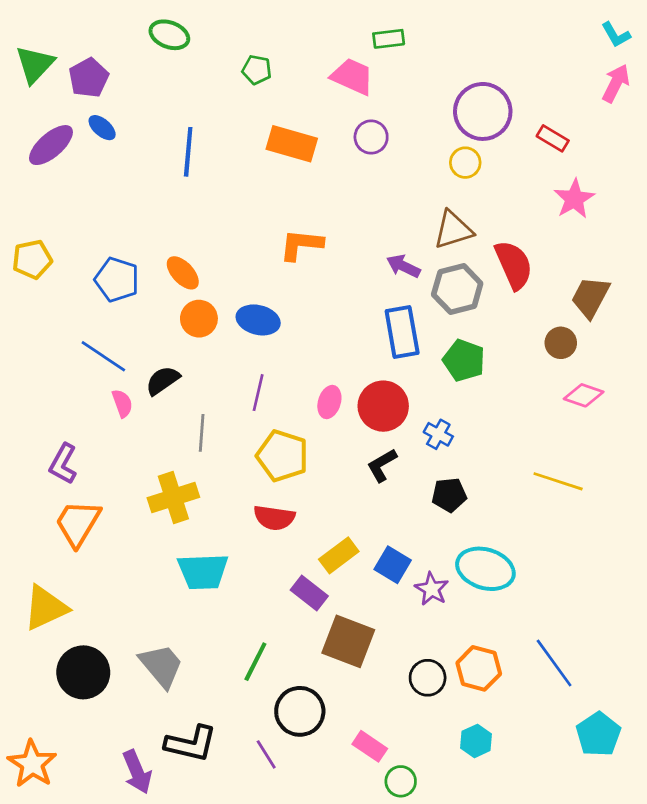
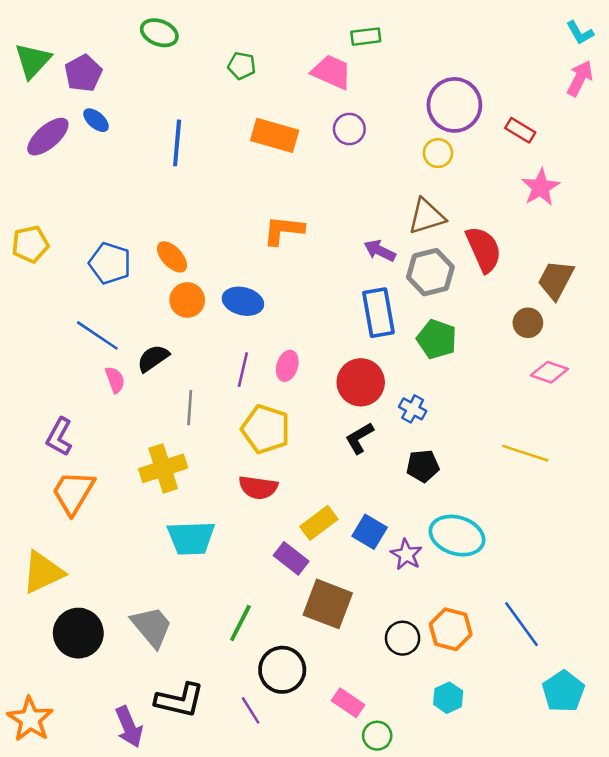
pink ellipse: (329, 402) -> (287, 366), moved

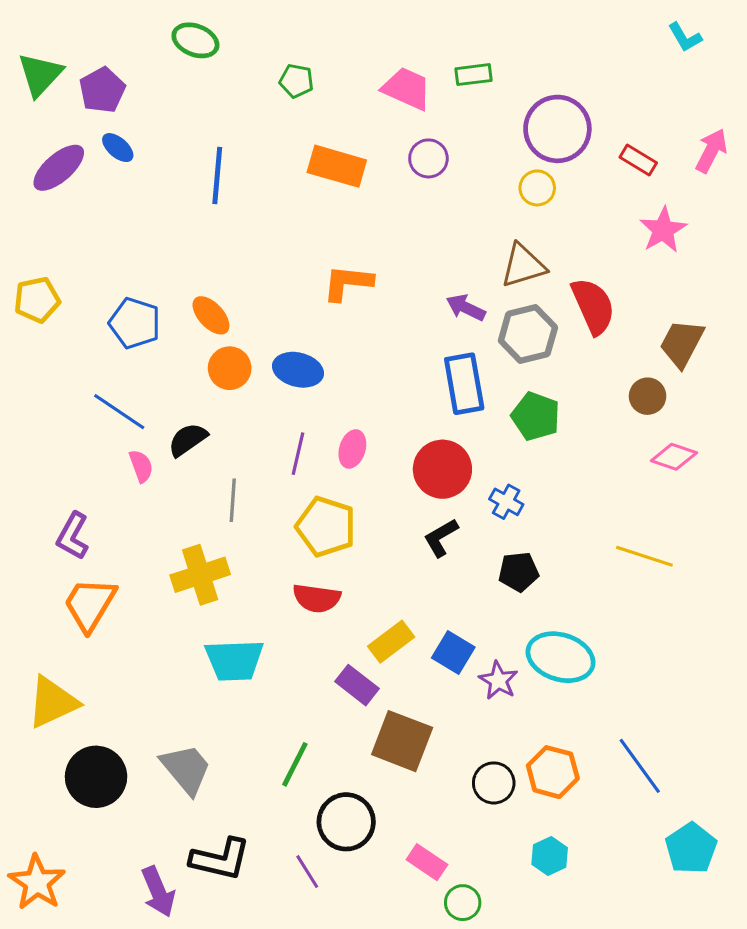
cyan L-shape: (580, 33) -> (685, 37), moved
green rectangle: (366, 37) -> (474, 75), moved
pink arrow: (580, 78) -> (711, 151), moved

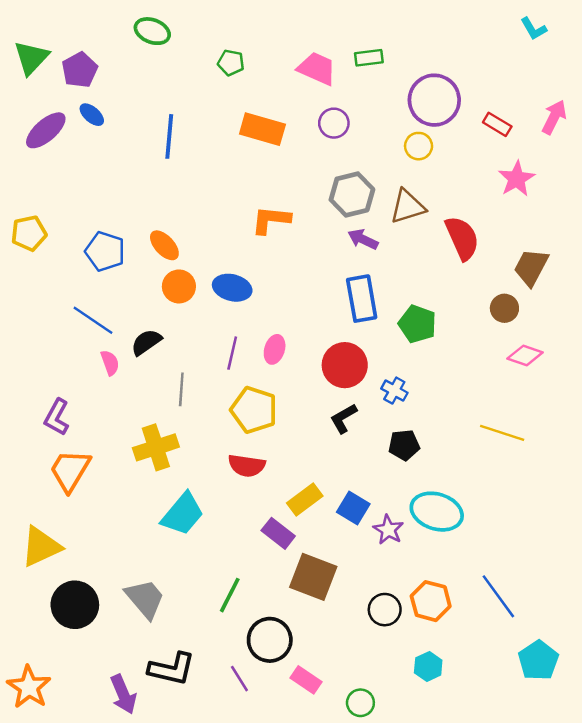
gray hexagon: (528, 334) -> (352, 194), moved
cyan trapezoid: (234, 660) -> (183, 514), turned -48
pink rectangle: (427, 862) -> (306, 680), moved

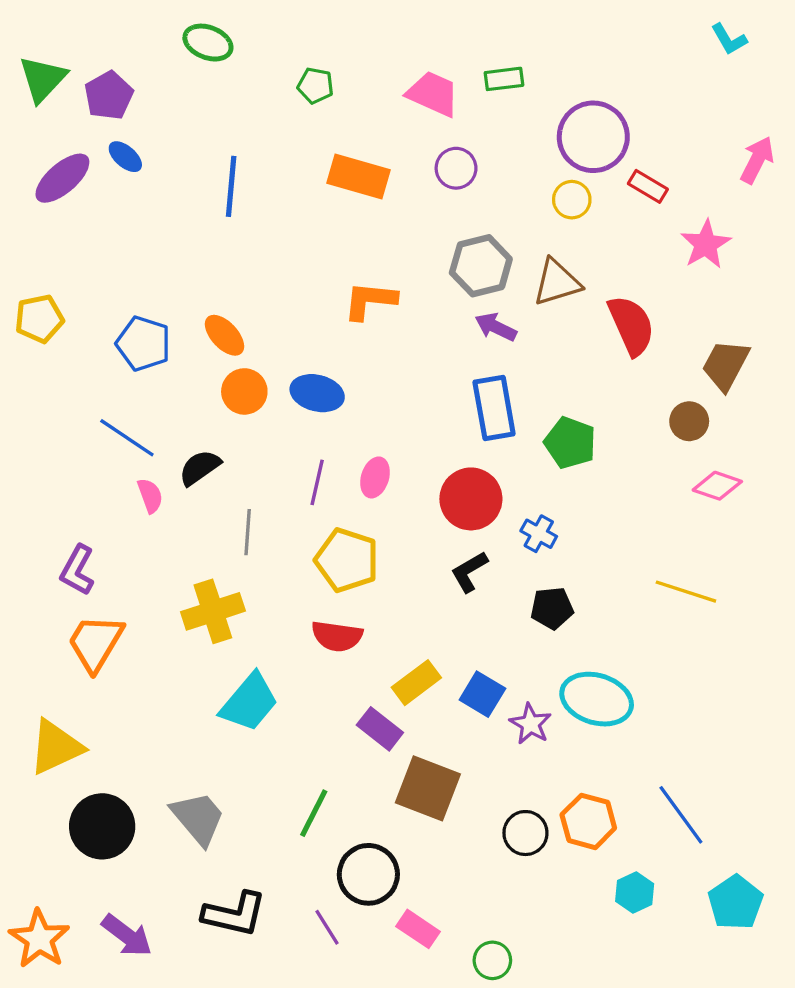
red rectangle: (497, 124) -> (648, 186), moved
cyan hexagon: (428, 666) -> (635, 893), moved
purple arrow: (123, 694) -> (127, 936), moved, turned -30

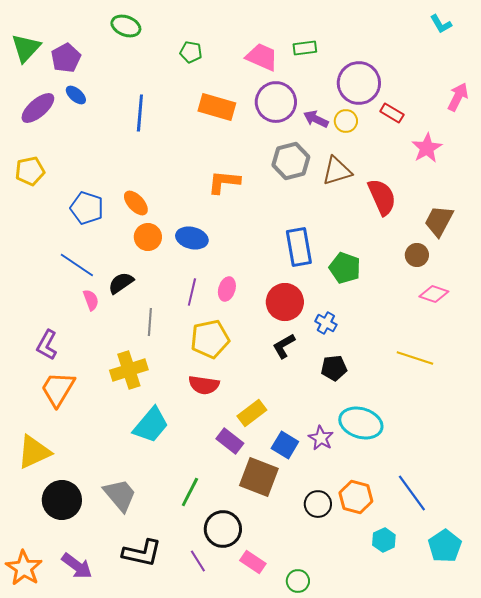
purple circle: (456, 168) -> (276, 102), size x1.6
yellow pentagon: (39, 319) -> (30, 171), moved
purple arrow: (496, 327) -> (316, 119), moved
yellow pentagon: (347, 560) -> (210, 339), turned -30
blue square: (482, 694) -> (285, 445), moved

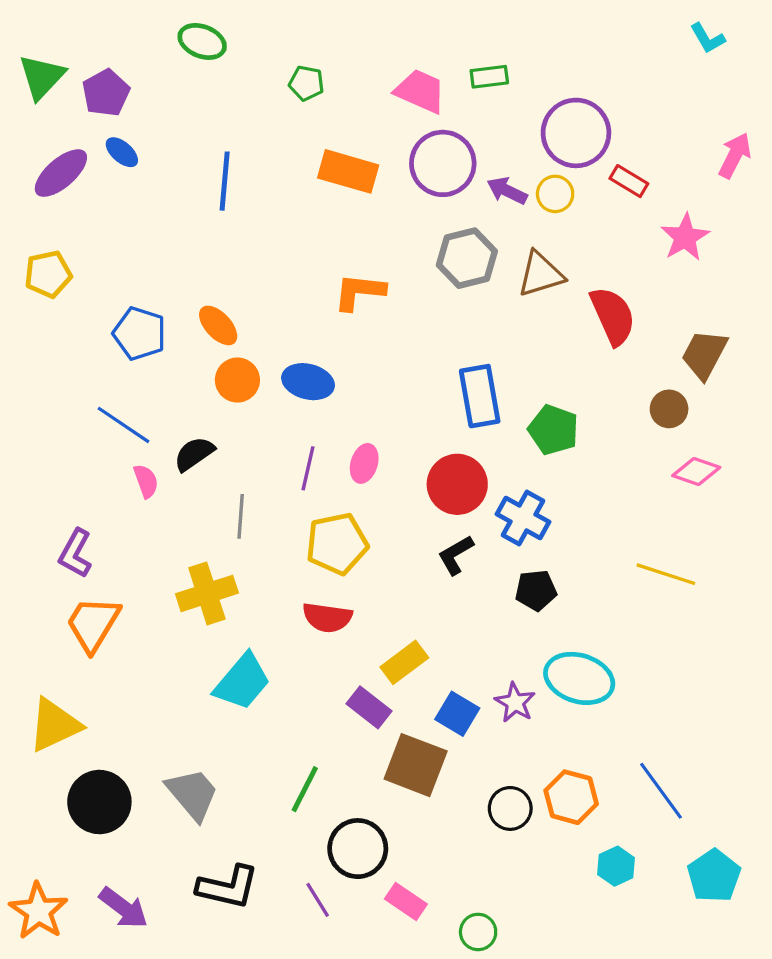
blue cross: (326, 323) -> (523, 518), size x1.5

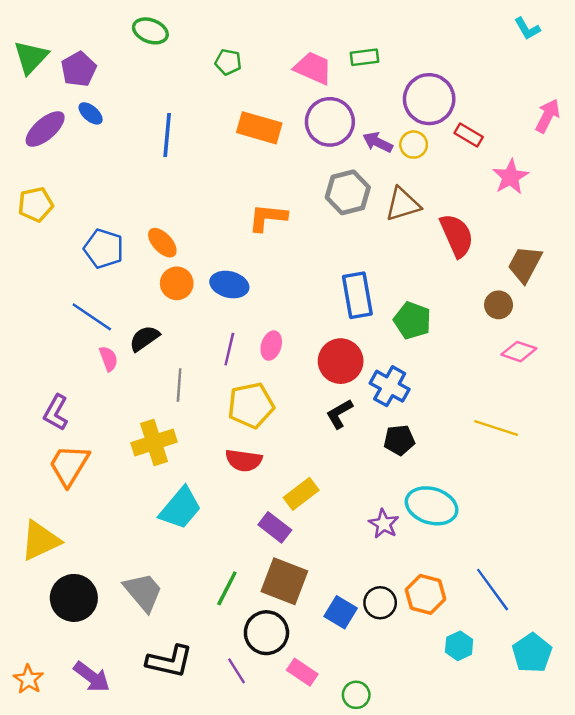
blue square: (457, 714) -> (341, 612), moved
brown square: (416, 765) -> (284, 581), moved
orange star: (38, 911) -> (28, 679), size x0.7

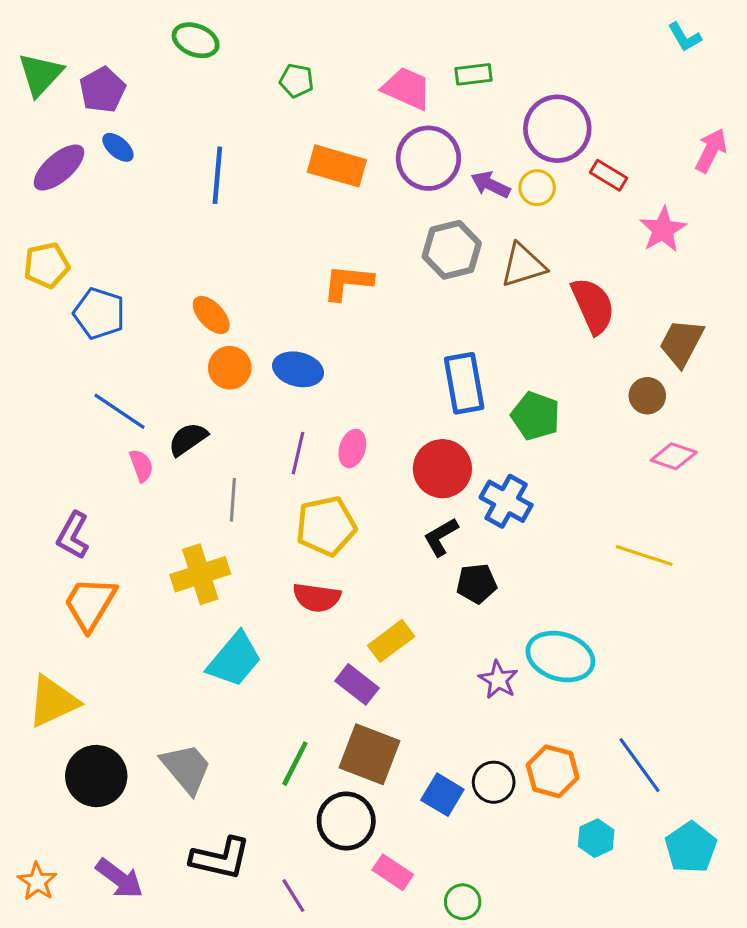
blue pentagon: (104, 249) -> (99, 313), moved
black pentagon: (399, 440) -> (477, 584), moved
purple line: (237, 671) -> (293, 896), moved

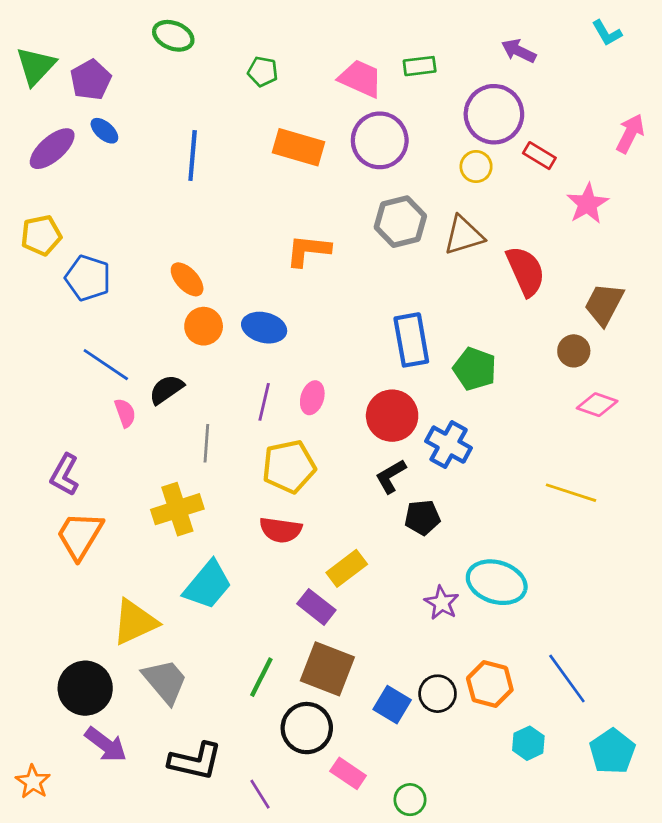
purple arrow: (491, 185) -> (519, 51), moved
yellow triangle: (53, 702) -> (135, 622), moved
purple arrow: (120, 878) -> (106, 745), moved

